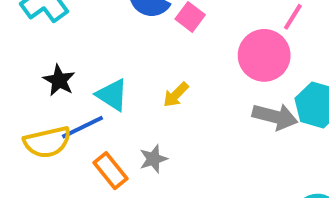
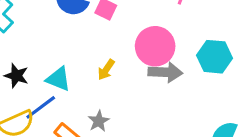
pink circle: (264, 55) -> (155, 46), moved
gray arrow: (275, 117) -> (165, 72), moved

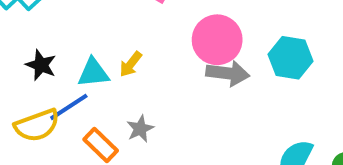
yellow arrow: (106, 70) -> (131, 64), moved
cyan triangle: (58, 79) -> (93, 73), turned -32

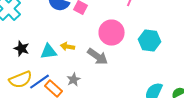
yellow arrow: (131, 64) -> (68, 47), turned 64
gray arrow: (228, 73) -> (98, 57), moved, turned 30
blue line: (69, 107) -> (40, 82), moved

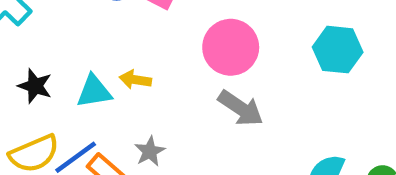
cyan hexagon: (150, 41) -> (338, 50), moved
gray arrow: (98, 57) -> (241, 108), moved

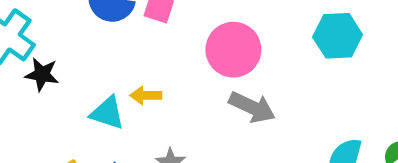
black star: (35, 86) -> (42, 74), moved
cyan triangle: (94, 91) -> (107, 113), turned 36

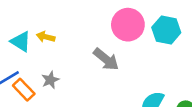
pink circle: (233, 50) -> (128, 25), moved

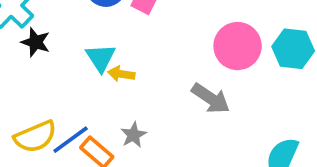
cyan triangle: (21, 42) -> (101, 58), moved, turned 30

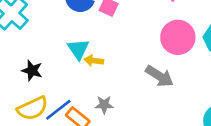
black star: (36, 42) -> (32, 70), moved
gray star: (133, 135) -> (104, 105), turned 30

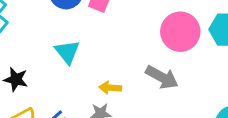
yellow arrow: (94, 61) -> (110, 88), moved

